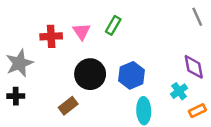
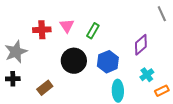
green rectangle: (113, 25) -> (93, 31), moved
purple diamond: (194, 67) -> (141, 45), moved, turned 60
brown rectangle: (68, 106) -> (45, 88), moved

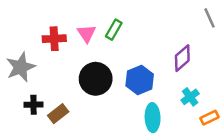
green rectangle: (93, 31) -> (114, 30), moved
black cross: (13, 79) -> (34, 105), moved

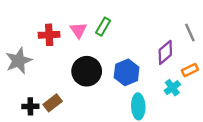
gray line: (209, 18) -> (190, 33), moved
black cross: (34, 105) -> (30, 106), moved
orange rectangle: (209, 118) -> (190, 70), moved

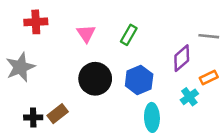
green rectangle: (103, 27) -> (129, 35), moved
gray line: (190, 33) -> (209, 36), turned -60
red cross: (49, 35) -> (36, 22), moved

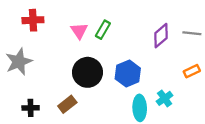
green rectangle: (129, 35) -> (103, 30), moved
purple diamond: (182, 58) -> (161, 36), moved
cyan cross: (189, 97) -> (165, 98), moved
brown rectangle: (58, 114) -> (67, 104), moved

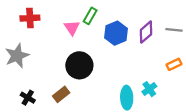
green rectangle: (103, 30) -> (90, 16), moved
blue hexagon: (128, 74) -> (116, 33), moved
black cross: (31, 108) -> (28, 98), turned 32

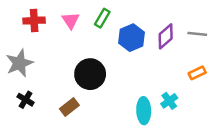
pink triangle: (72, 28) -> (71, 21), moved
black cross: (28, 98) -> (26, 100), moved

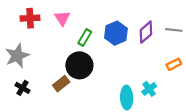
green rectangle: (102, 18) -> (85, 37), moved
brown rectangle: (69, 107) -> (61, 84), moved

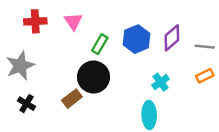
gray line: (174, 30) -> (205, 47), moved
cyan cross: (149, 89) -> (161, 82), moved

